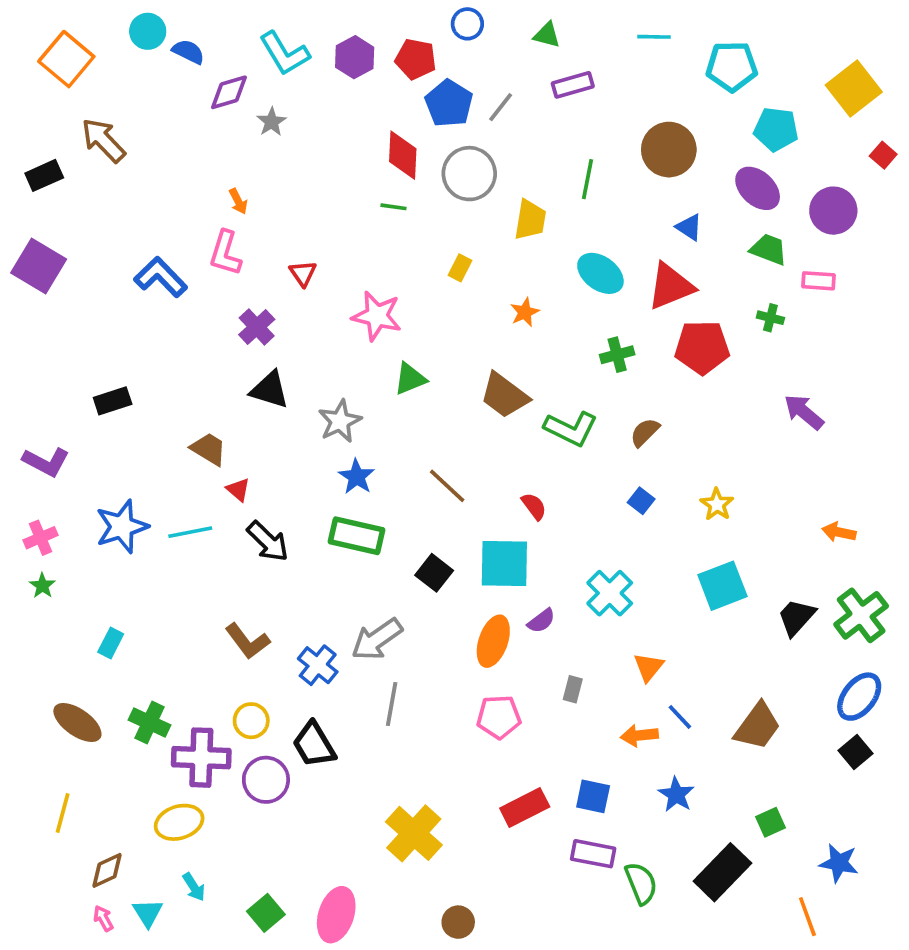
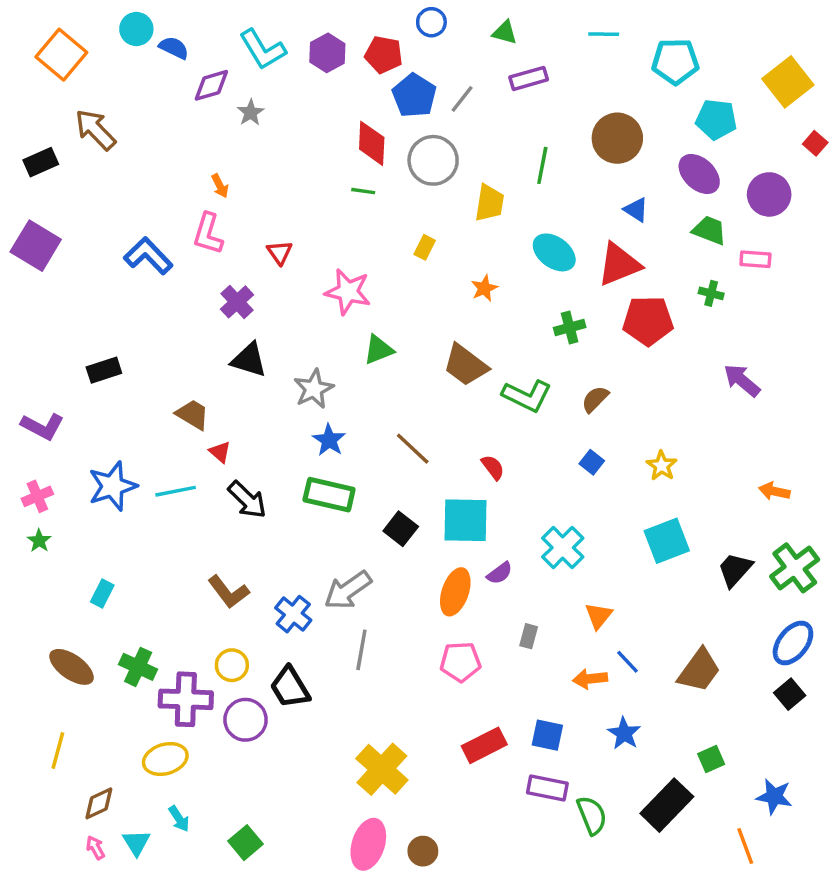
pink ellipse: (336, 915) -> (368, 844), moved

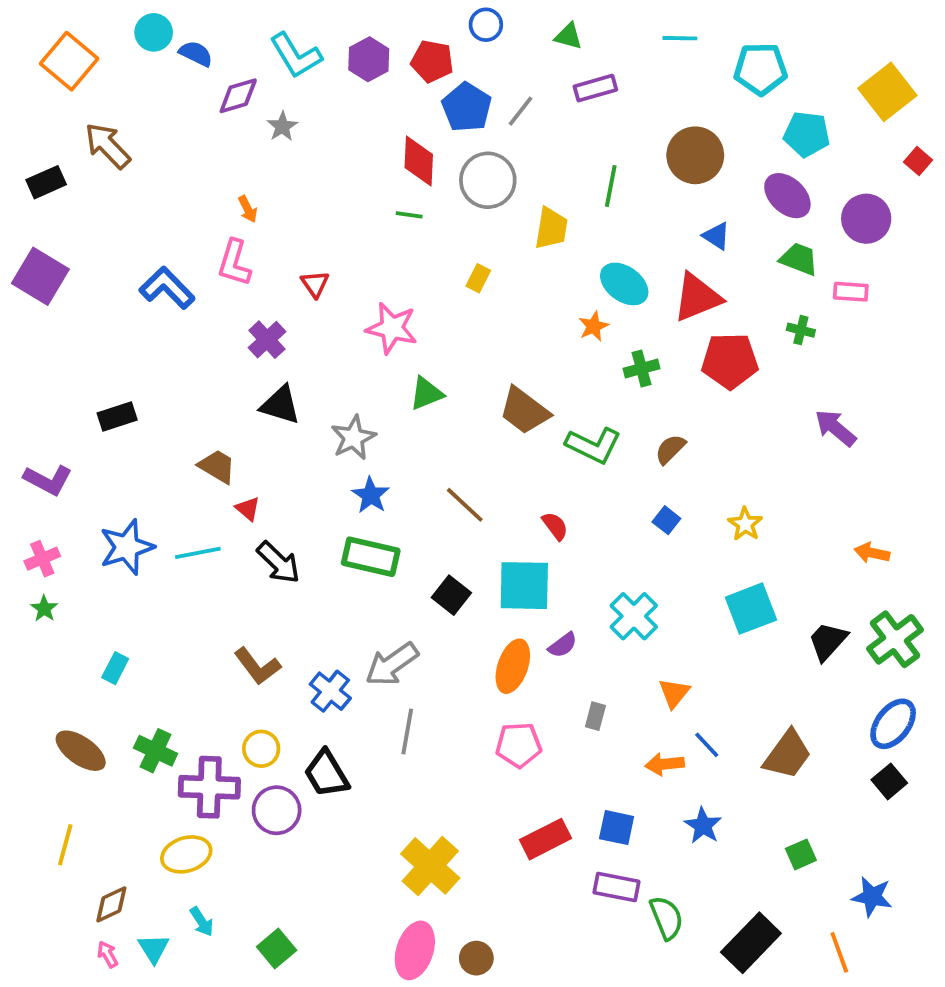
orange star: (484, 288) -> (593, 326), moved
black rectangle: (667, 805) -> (751, 943), moved

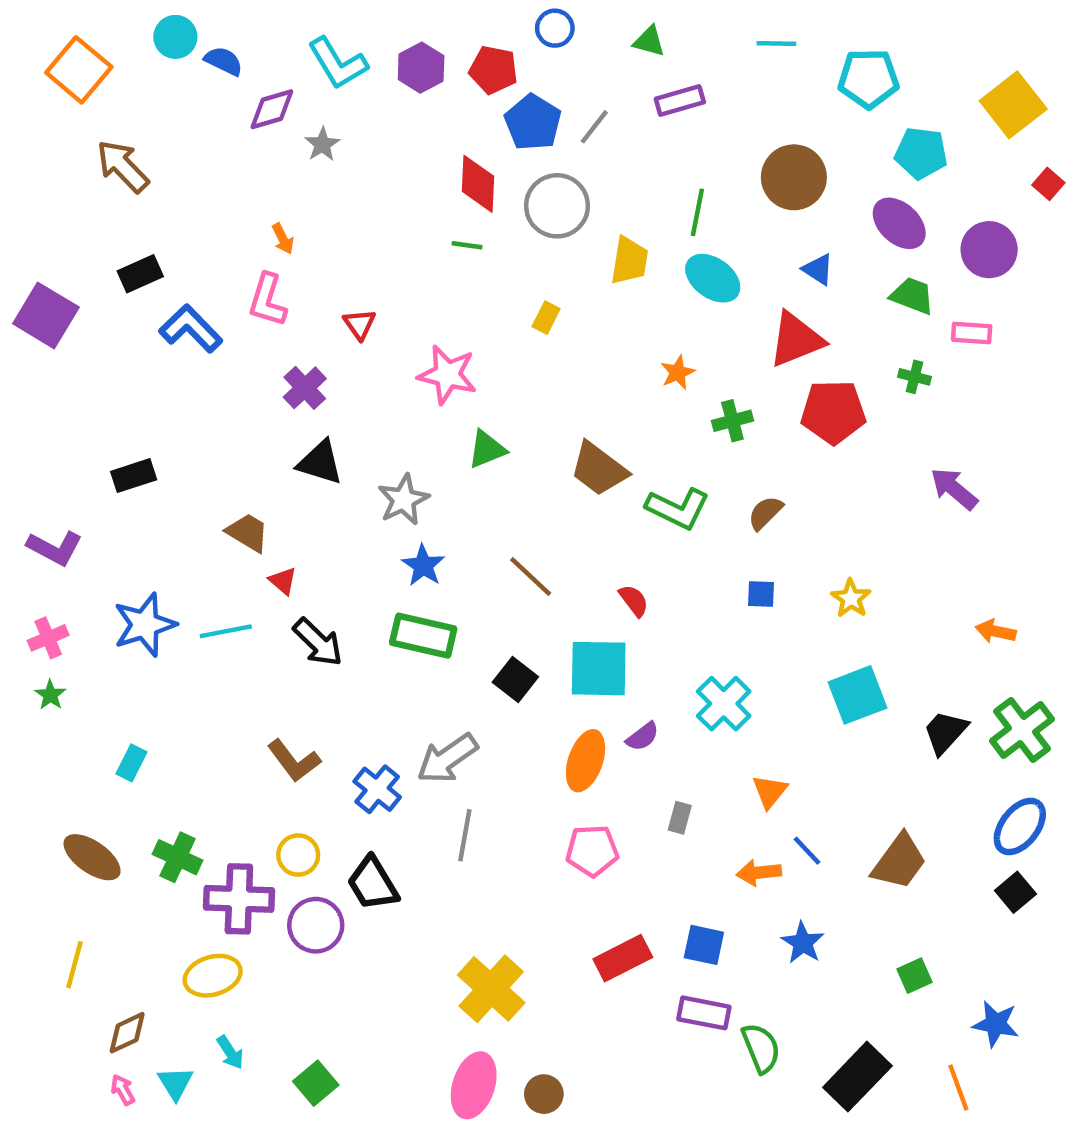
black rectangle: (46, 182) -> (140, 274), moved
cyan ellipse: (624, 284) -> (713, 278), moved
blue square: (666, 520) -> (761, 594), turned -36

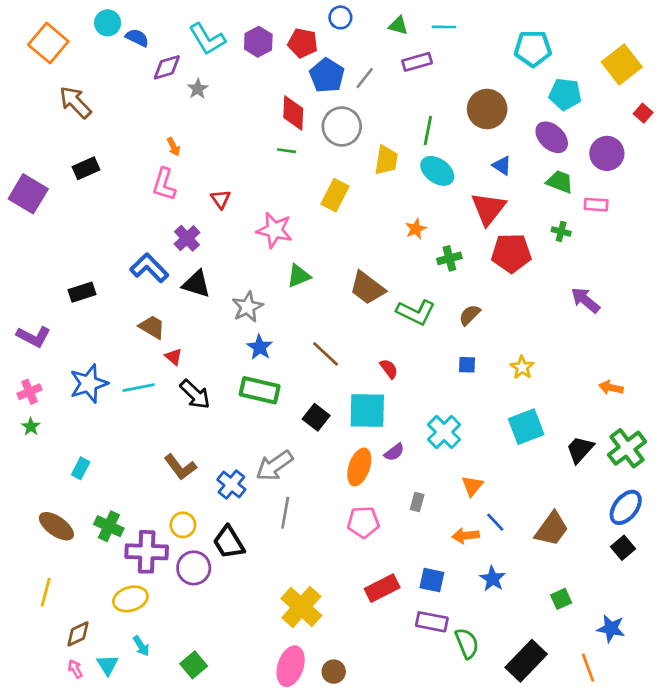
cyan line: (776, 43) -> (444, 27), moved
yellow rectangle: (546, 318) -> (335, 195), size x1.6
blue L-shape: (191, 329) -> (149, 268), moved
red triangle: (796, 340) -> (488, 209), turned -30

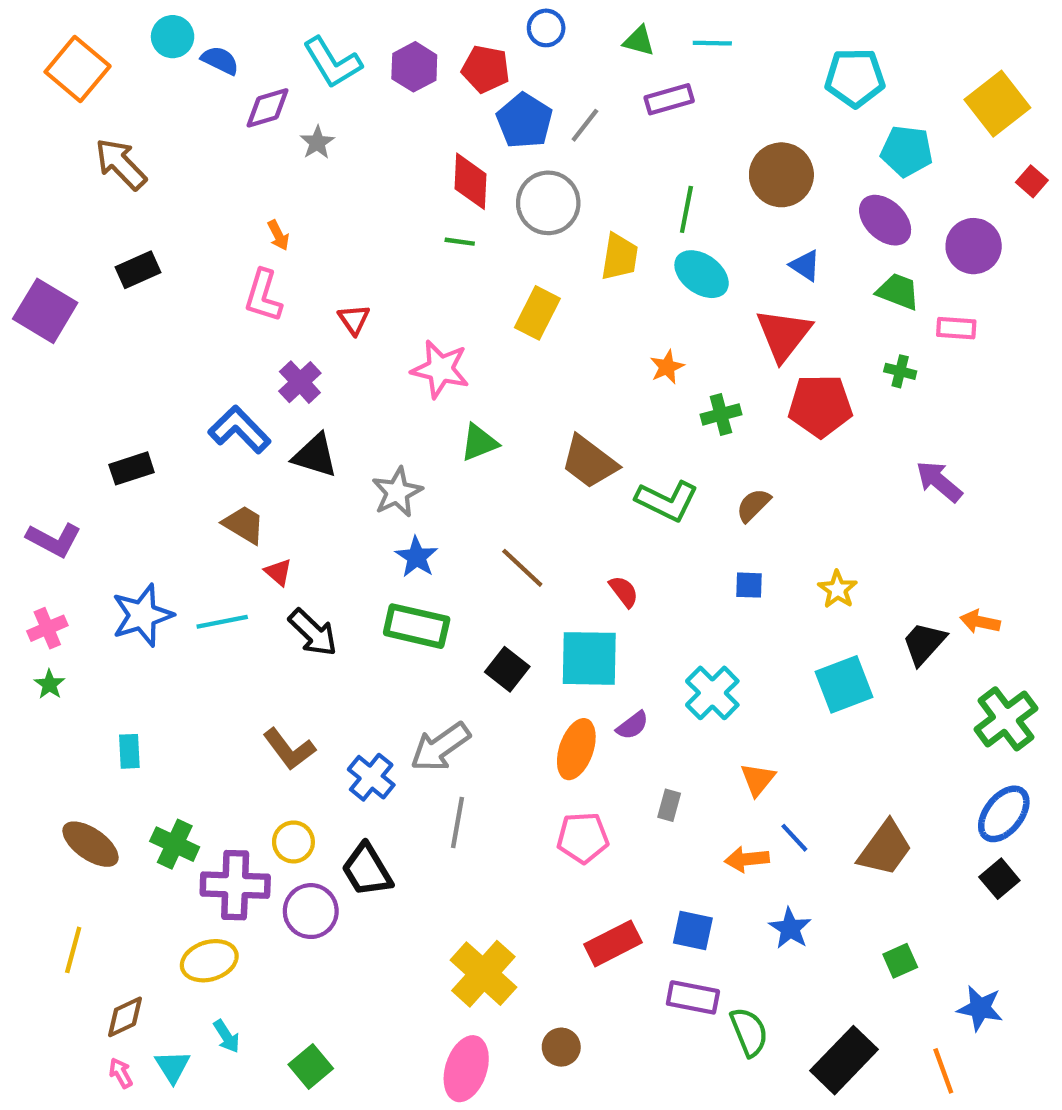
black trapezoid: (580, 450) -> (924, 643), moved
cyan rectangle: (81, 468) -> (129, 751), turned -30
brown circle: (334, 672) -> (561, 1047), moved

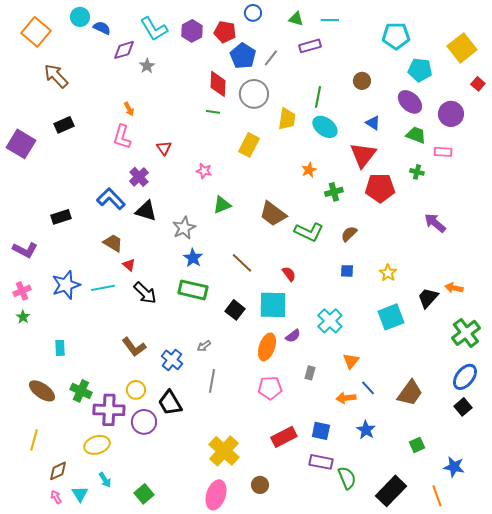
brown circle: (781, 175) -> (362, 81), size x0.6
pink star: (440, 369) -> (204, 171), size x0.6
gray arrow: (440, 747) -> (204, 346), size x0.5

